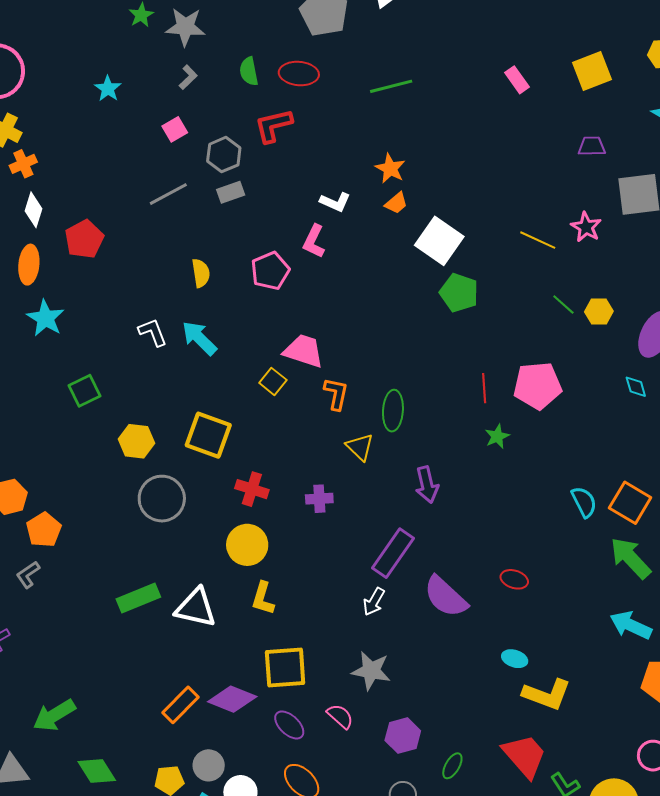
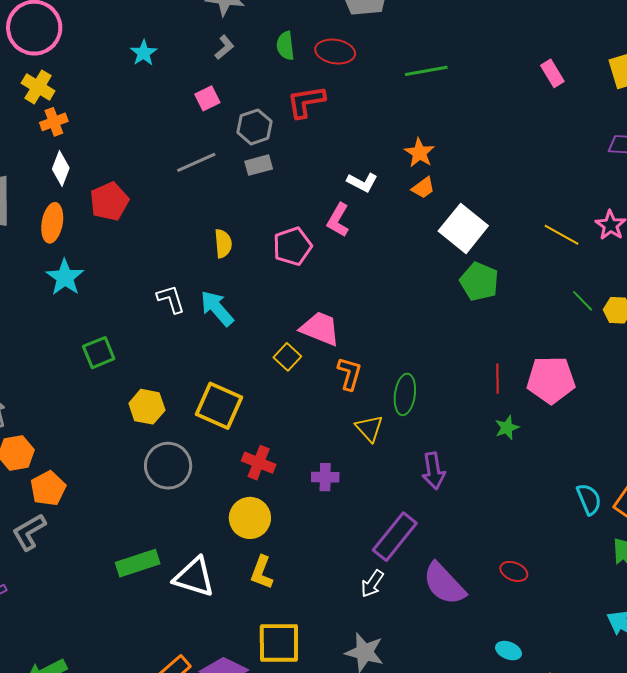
gray L-shape: (28, 575) -> (29, 532), size x1.4

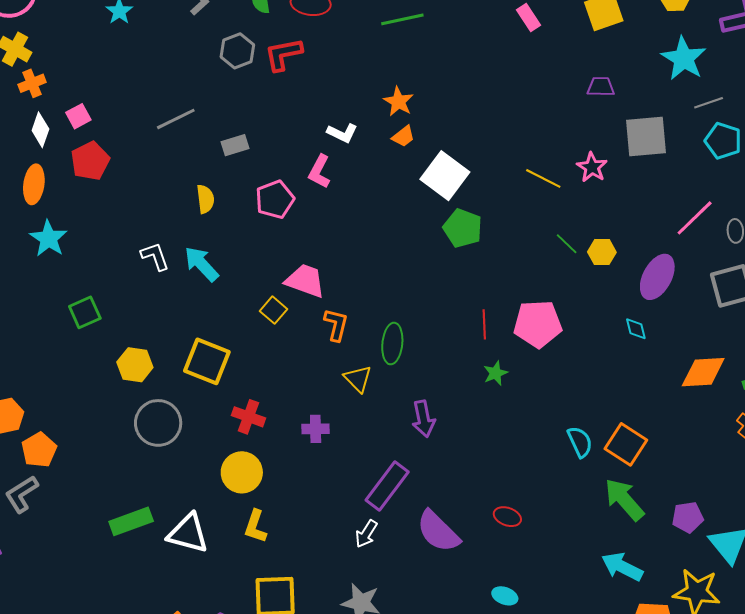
pink square: (207, 98) -> (78, 116), moved
gray hexagon: (254, 127) -> (237, 51), moved
gray rectangle: (259, 165) -> (235, 145), moved

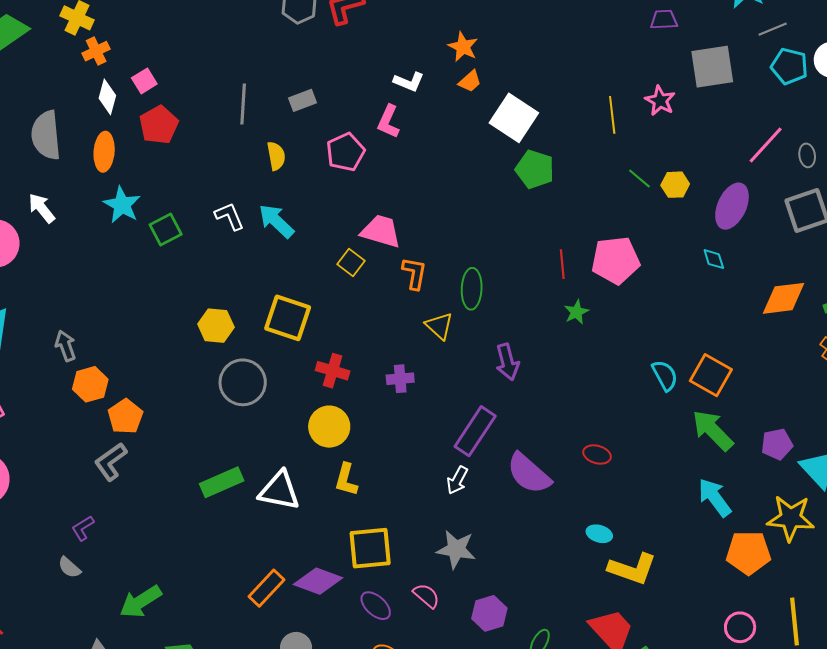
gray line: (176, 119) -> (243, 104), moved, turned -57
yellow line: (543, 178) -> (612, 115), turned 60
green square: (85, 312) -> (166, 230), moved
cyan arrow: (622, 567) -> (715, 498), turned 30

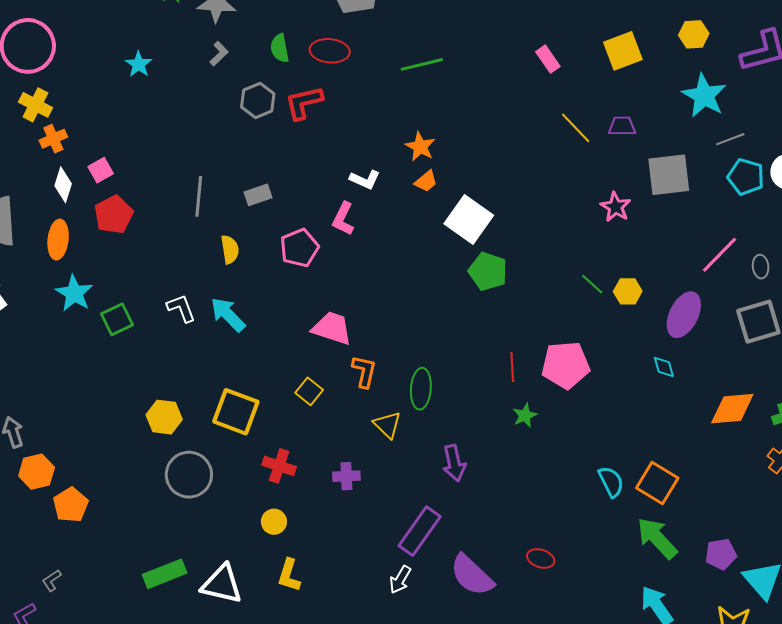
yellow line: (612, 115) -> (576, 128), moved, turned -39
yellow square: (351, 263) -> (309, 391), moved
yellow circle: (329, 427) -> (274, 522), size x0.6
gray L-shape: (111, 462) -> (52, 580), moved, size x0.6

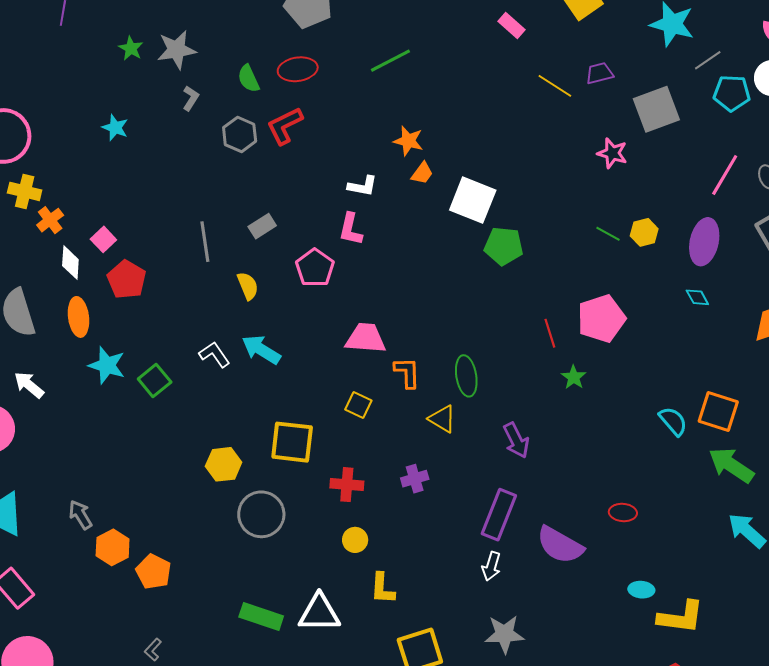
green rectangle: (165, 574) -> (261, 616), turned 54

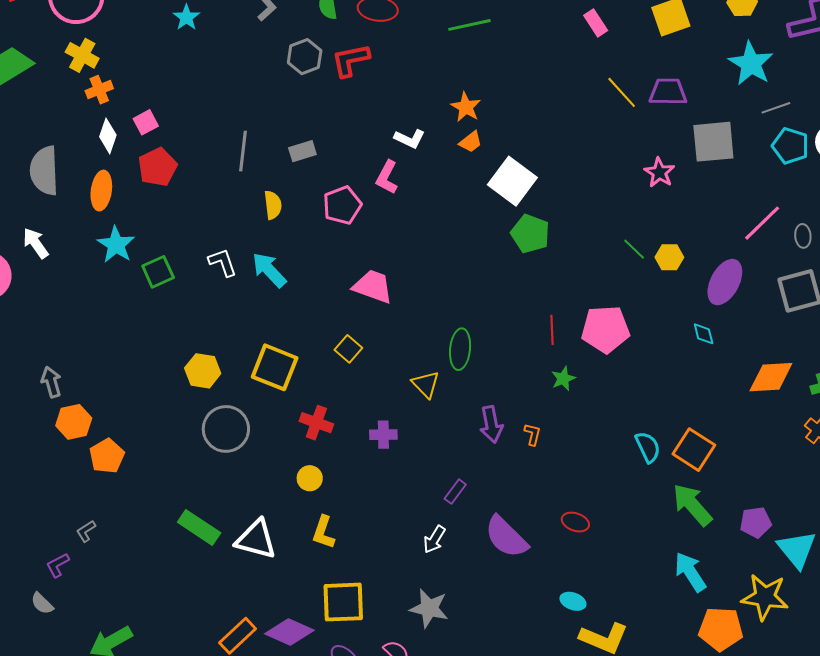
purple trapezoid: (599, 73) -> (668, 92), size x1.4
orange L-shape: (407, 373) -> (532, 434), moved, size x0.7
purple rectangle: (499, 515) -> (455, 492), size x0.5

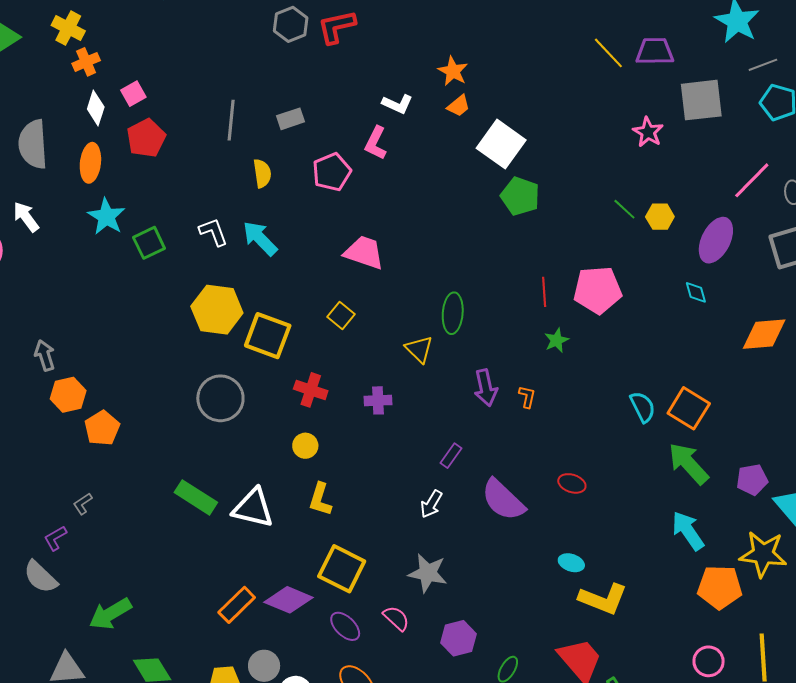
yellow hexagon: (203, 371) -> (217, 310), moved, size x1.4
yellow square: (343, 602) -> (342, 569), turned 30
gray semicircle: (42, 603) -> (41, 577), size x1.5

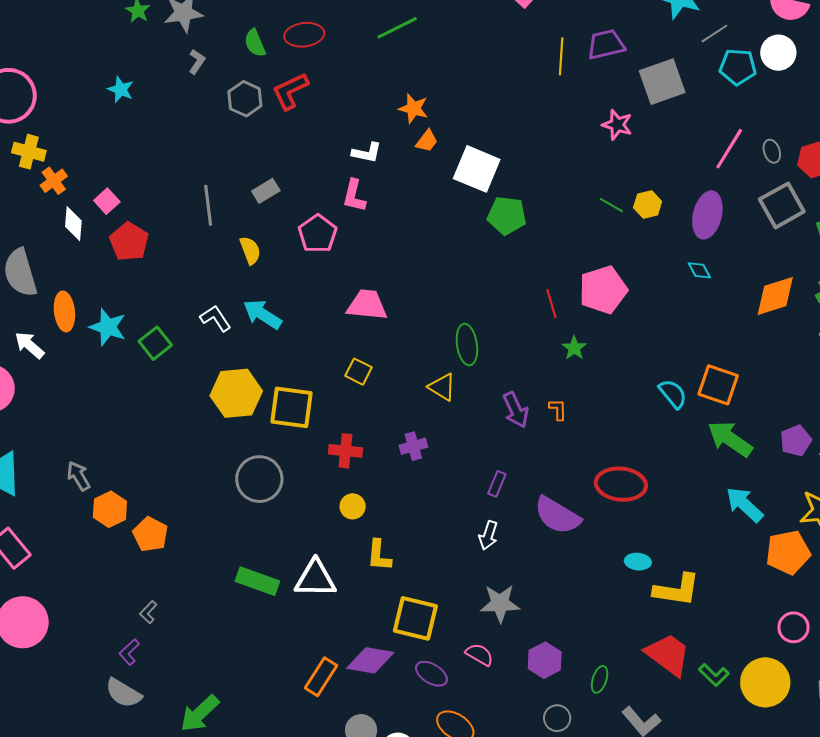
yellow line: (608, 53) -> (561, 56), turned 60
orange ellipse: (90, 163) -> (64, 311), moved
red ellipse: (572, 483) -> (621, 484), size x1.8

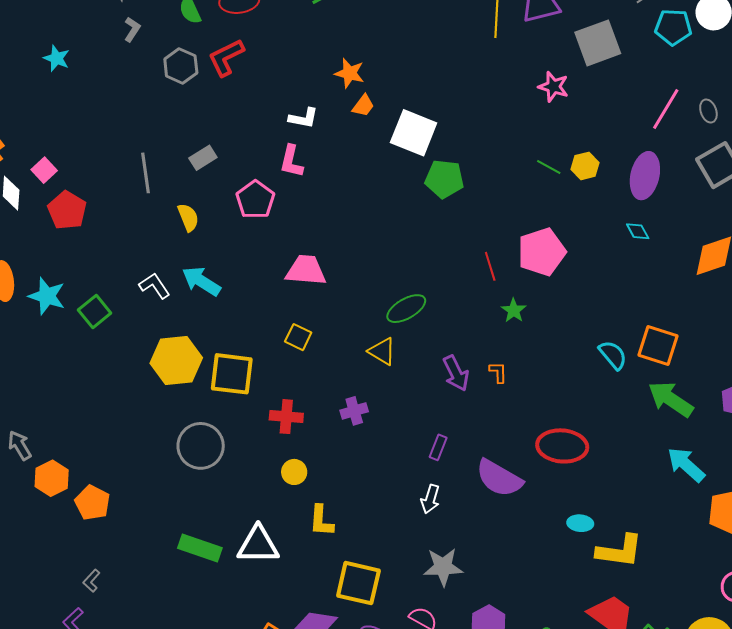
green ellipse: (467, 345) -> (406, 309), turned 69

